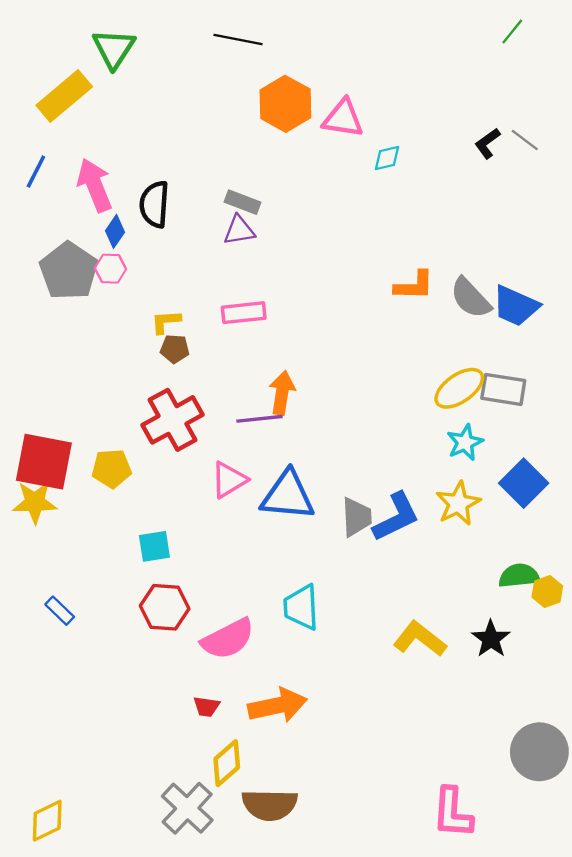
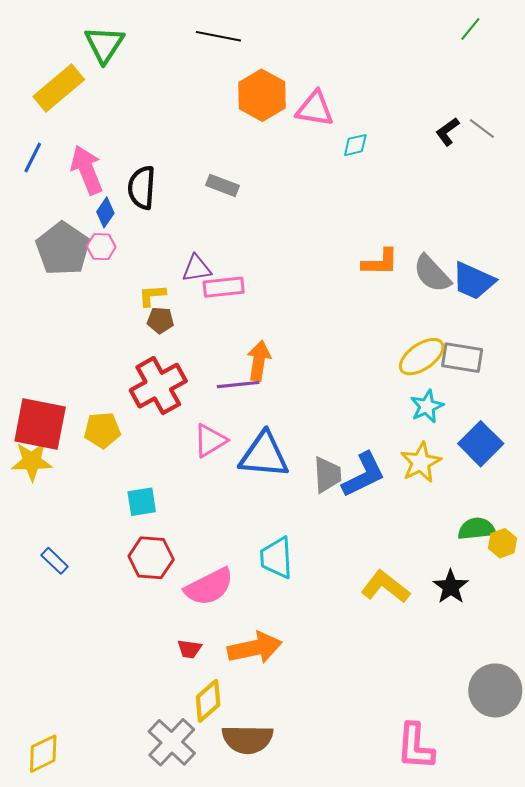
purple triangle: (239, 230) -> (197, 268), moved

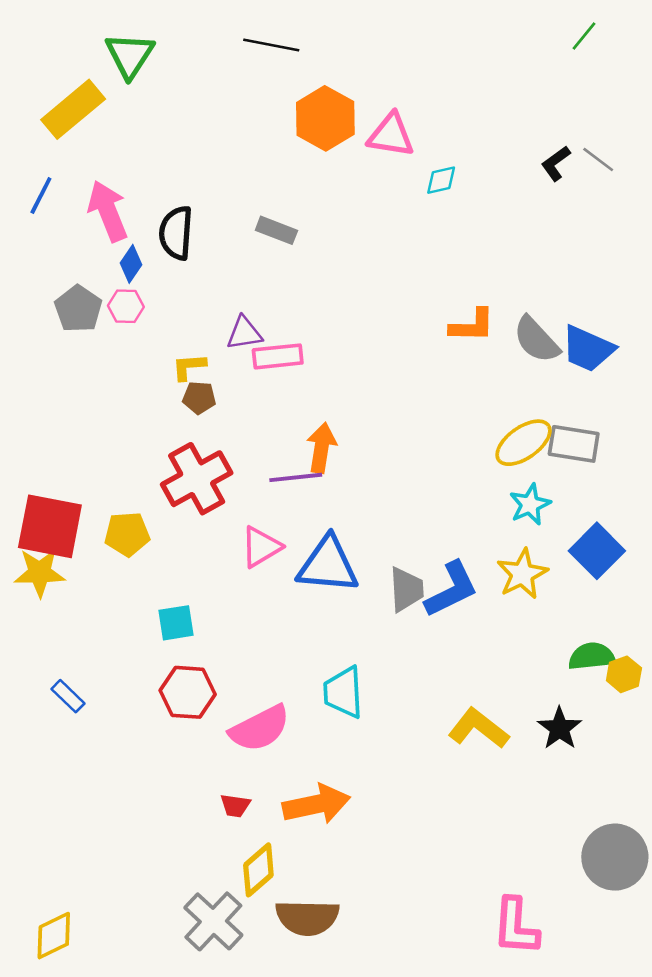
gray pentagon: (63, 249) -> (78, 309), size x0.7

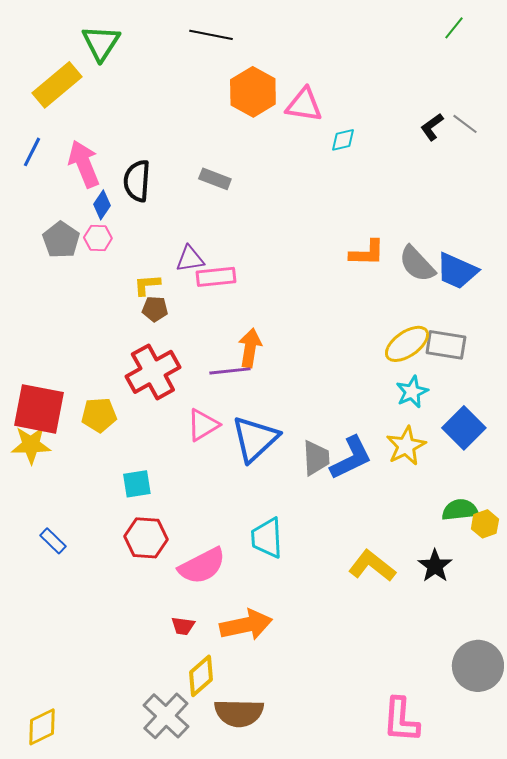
blue triangle: (328, 565) -> (255, 439), turned -48

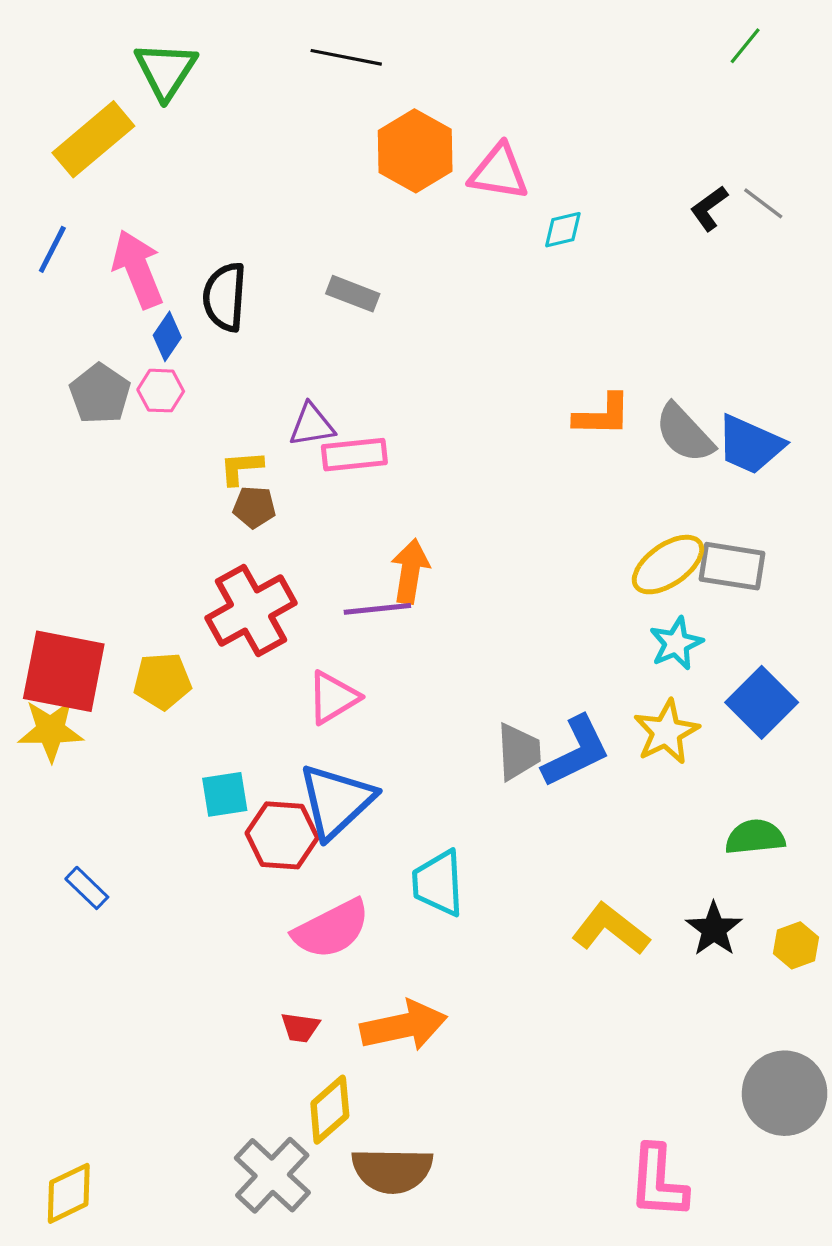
blue triangle: (255, 439) -> (336, 801), moved
yellow hexagon: (485, 524) -> (796, 945), moved
red hexagon: (146, 538) -> (282, 835), moved

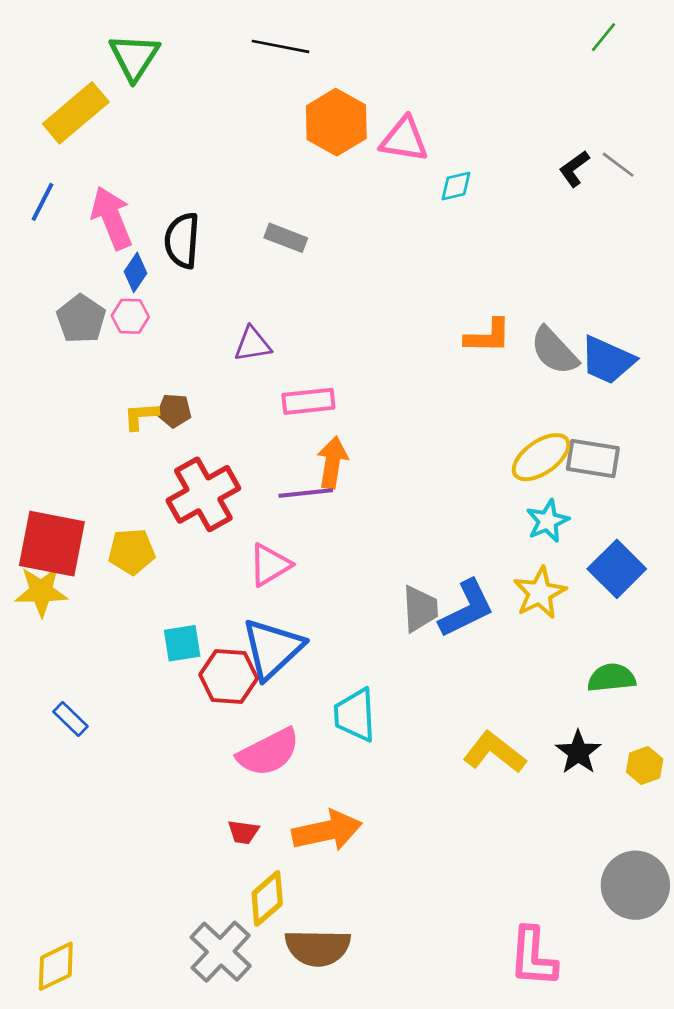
pink rectangle: (354, 455) -> (308, 401), moved
yellow L-shape: (241, 468) -> (141, 416), moved
brown pentagon: (254, 507) -> (174, 411), moved

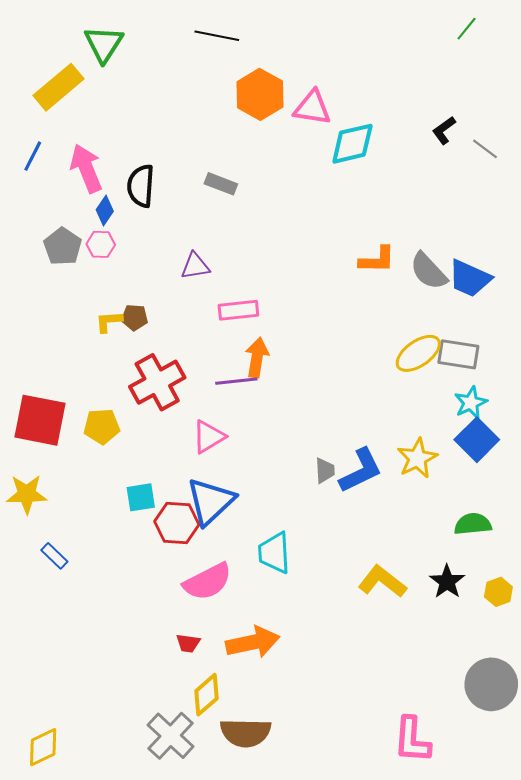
gray line: (618, 165) -> (485, 149), moved
cyan diamond: (456, 186) -> (352, 144), size x1.8
cyan star: (548, 521) -> (471, 403), moved
yellow star: (41, 591) -> (27, 494), moved
gray trapezoid: (420, 609) -> (325, 471), size x0.7

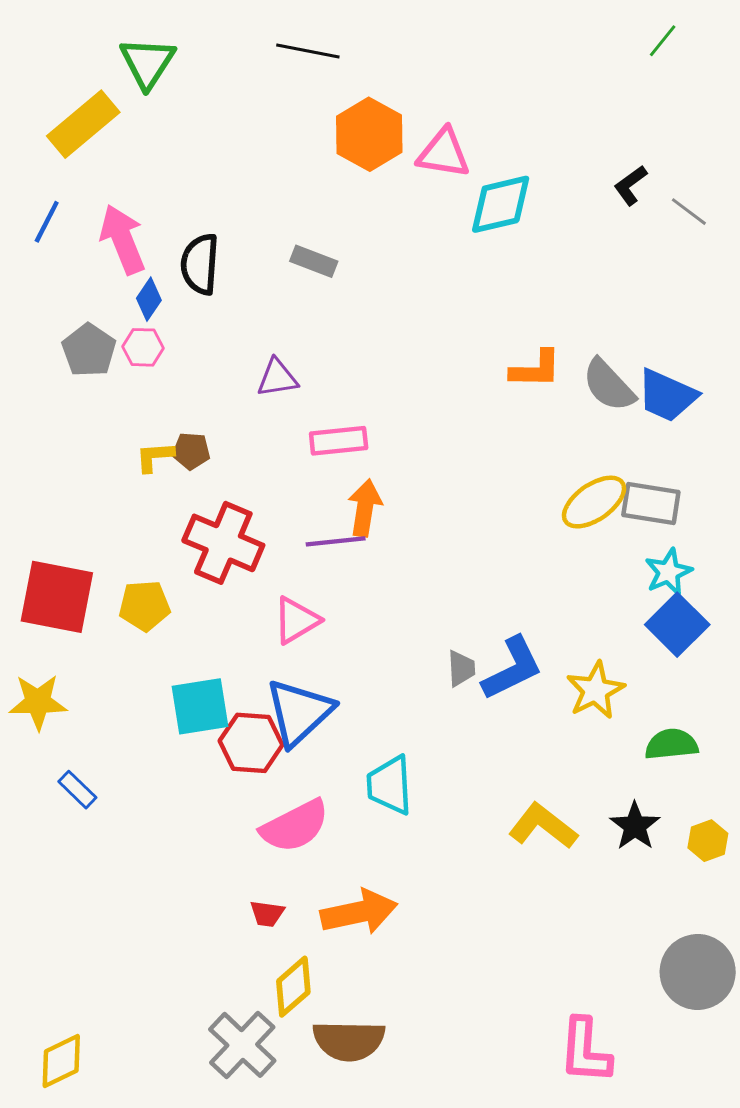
red cross: (157, 382) -> (223, 543), turned -38
yellow star: (417, 458) -> (595, 690), moved
cyan square: (141, 497) -> (200, 706), size x1.4

